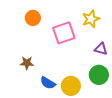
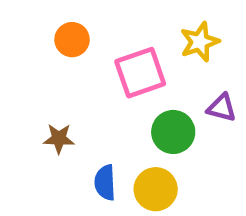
green circle: (99, 75) -> (173, 132), moved
blue semicircle: (48, 83) -> (105, 183), turned 56

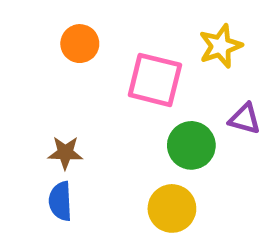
pink square: (140, 73) -> (155, 80), turned 33
blue semicircle: (105, 183) -> (60, 201), moved

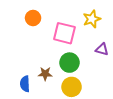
green circle: (191, 145) -> (70, 63), moved
brown star: (65, 153) -> (45, 74), moved

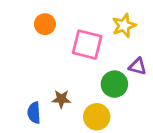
green circle: (70, 63) -> (114, 84), moved

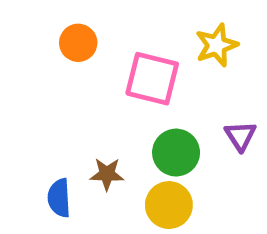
purple triangle: (138, 66) -> (240, 136), moved, turned 42
green circle: (114, 84) -> (176, 153), moved

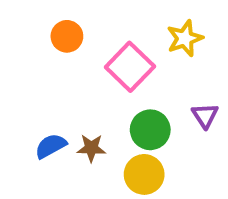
pink square: (152, 79) -> (130, 67), turned 30
blue semicircle: (59, 198) -> (51, 146), moved, turned 64

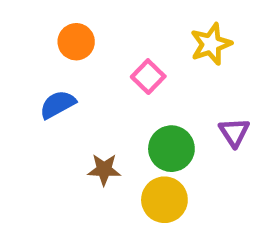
pink square: (130, 67) -> (148, 77), size x0.6
blue semicircle: (51, 146) -> (58, 104), moved

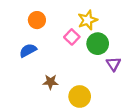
yellow star: (211, 44) -> (88, 20), moved
green circle: (171, 149) -> (98, 44), moved

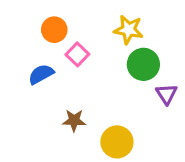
yellow star: (88, 20) -> (129, 30), turned 30
pink square: (72, 37) -> (77, 54), moved

